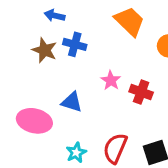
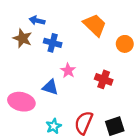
brown star: (44, 50) -> (23, 38), moved
pink star: (111, 80) -> (68, 71), moved

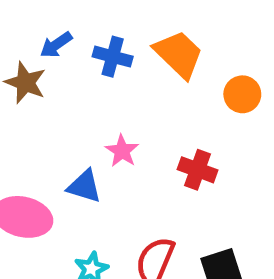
blue arrow: (37, 21) -> (56, 45), turned -48
blue cross: (53, 43) -> (113, 57), moved

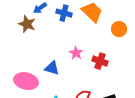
pink star: (122, 151) -> (76, 53), moved

